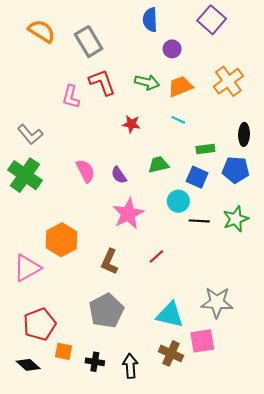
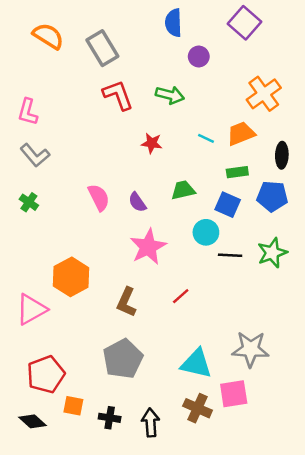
orange trapezoid: (180, 86) -> (241, 134), moved
pink L-shape: (71, 97) -> (28, 112), moved
green cross: (25, 175) -> (29, 202), size x0.5

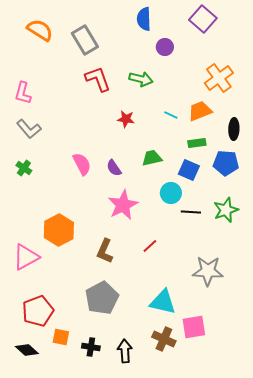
gray star: (251, 349) -> (208, 271), moved

